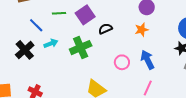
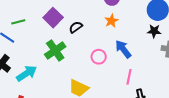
green line: (59, 13) -> (18, 22), moved
cyan arrow: (51, 43) -> (27, 73), moved, size x1.5

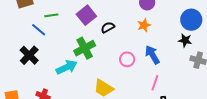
cyan arrow: (27, 73) -> (67, 67), moved

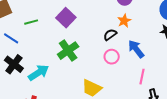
black semicircle: (108, 27) -> (110, 35), moved
blue line: (39, 30) -> (11, 38), moved
cyan arrow: (67, 67) -> (39, 73), moved

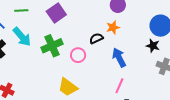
pink circle: (112, 57) -> (78, 55), moved
cyan arrow: (39, 73) -> (22, 37), moved, turned 70

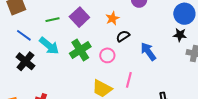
green line: (21, 10) -> (53, 20), moved
orange star: (113, 27) -> (113, 18), moved
pink line: (119, 86) -> (129, 80), moved

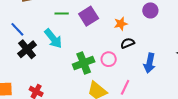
blue line: (24, 35) -> (17, 29), moved
green cross: (80, 50) -> (84, 63), moved
blue arrow: (148, 52) -> (150, 63), turned -144

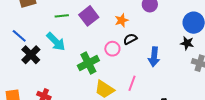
pink circle: (109, 59) -> (112, 49), moved

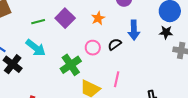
black semicircle: (130, 39) -> (115, 44), moved
blue arrow: (154, 57) -> (134, 30), moved

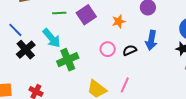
green cross: (71, 65) -> (68, 60), moved

